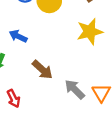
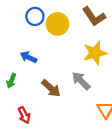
gray arrow: (75, 89) -> (81, 81), moved

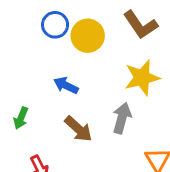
blue arrow: (28, 57) -> (66, 85), moved
gray arrow: (81, 81) -> (122, 118), turned 60

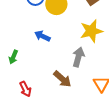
brown arrow: (78, 129) -> (62, 79), moved

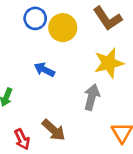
brown arrow: (62, 79) -> (54, 130), moved

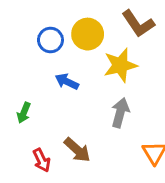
blue circle: (35, 18) -> (50, 40), moved
yellow star: (109, 63) -> (120, 65), moved

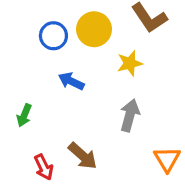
yellow star: (120, 65) -> (130, 63), size x0.7

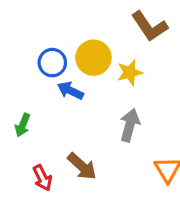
yellow circle: (94, 29) -> (93, 58), moved
blue circle: (53, 36) -> (52, 63), moved

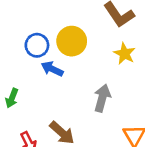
yellow star: (130, 72) -> (124, 54), moved, turned -30

